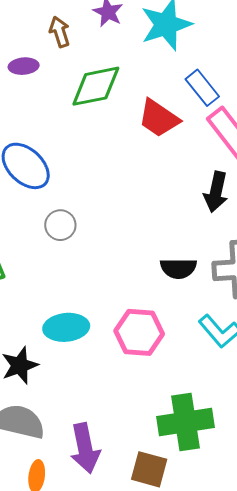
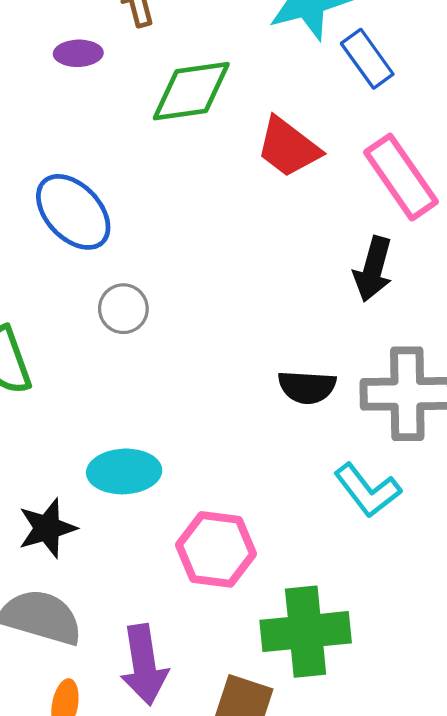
blue rectangle: (202, 88) -> (367, 59), moved
pink hexagon: (139, 332) -> (216, 549), moved

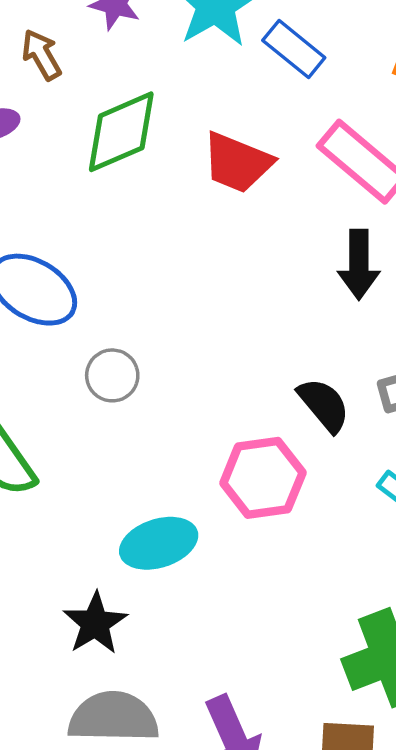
black semicircle: (307, 387) -> (324, 405), turned -118
pink hexagon: (216, 549) -> (263, 478), moved

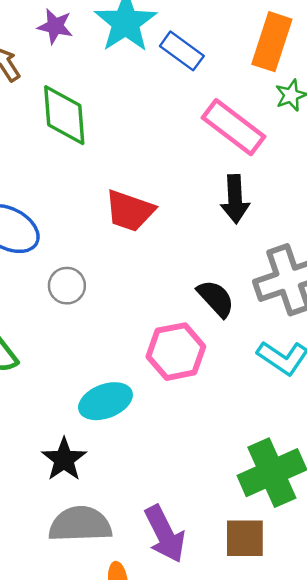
green diamond: (121, 132) -> (64, 115), turned -68
red trapezoid: (237, 163) -> (130, 211), moved

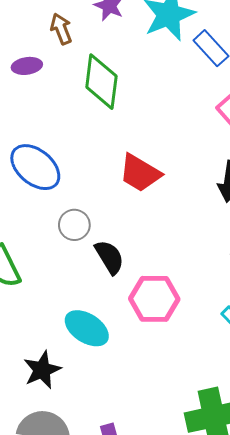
black semicircle: (216, 298) -> (109, 257), moved
cyan ellipse: (105, 401) -> (87, 328), turned 42

